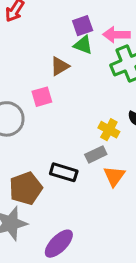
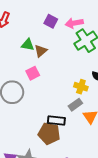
purple square: (83, 26) -> (51, 21), turned -32
green triangle: (83, 45) -> (28, 45), moved
brown pentagon: (26, 188) -> (49, 134), moved, turned -30

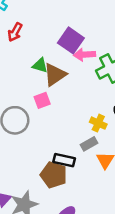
purple square: (51, 21) -> (71, 40), size x1.5
pink arrow: (74, 23) -> (85, 55), moved
brown triangle: (41, 51) -> (55, 75), size x1.5

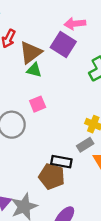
pink arrow: (85, 55) -> (75, 24), moved
brown triangle: (55, 75) -> (31, 52), moved

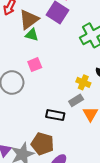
brown pentagon: (52, 176) -> (42, 144), moved

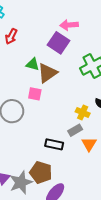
brown triangle: (29, 19) -> (47, 73), moved
pink square: (35, 65) -> (35, 94), turned 32

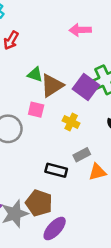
purple square: (58, 43) -> (86, 87), moved
yellow cross: (83, 113) -> (71, 122), moved
orange triangle: (89, 144) -> (97, 172), turned 42

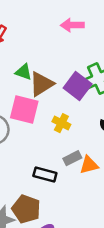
pink square: (36, 110) -> (24, 109), size x1.6
orange triangle: (97, 172) -> (89, 165), moved

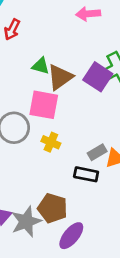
yellow cross: (61, 123) -> (51, 142), moved
black rectangle: (45, 174) -> (86, 174), moved

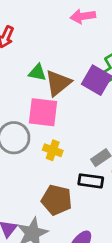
brown pentagon: (53, 208) -> (57, 200), moved

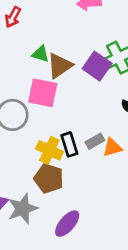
yellow cross: (53, 150) -> (49, 150), moved, size x1.4
black rectangle: (91, 181) -> (69, 144), moved, turned 60

